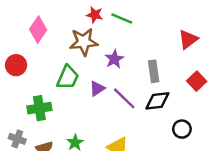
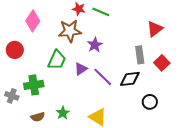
gray rectangle: (154, 71) -> (140, 55), moved
gray cross: (17, 139) -> (12, 96), moved

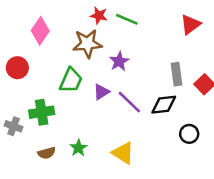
red triangle: (155, 29) -> (190, 24), moved

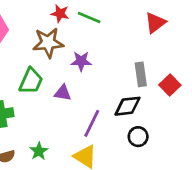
purple star: (119, 61) -> (81, 61), turned 30
purple triangle: (101, 92) -> (63, 93), turned 42
purple line: (129, 102) -> (92, 123), moved, turned 72
black circle: (189, 134) -> (138, 137), moved

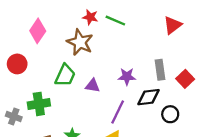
brown star: (48, 43) -> (80, 42), turned 30
purple star: (81, 61) -> (127, 77), moved
black circle: (138, 137) -> (170, 114), moved

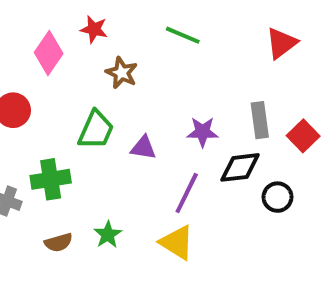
red star: (90, 17) -> (94, 29), moved
brown star: (80, 42) -> (122, 73), size x0.7

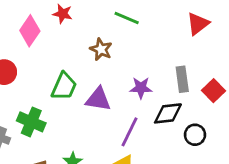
brown star: (122, 73) -> (101, 49), moved
purple triangle: (143, 148) -> (98, 99), size x1.4
green cross: (51, 179) -> (31, 122), turned 32

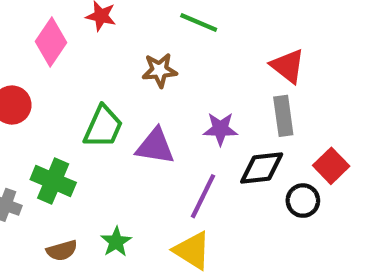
red triangle: (198, 24) -> (288, 66), moved, turned -45
brown star: (101, 49) -> (160, 70), turned -30
red square: (213, 91) -> (331, 166), moved

